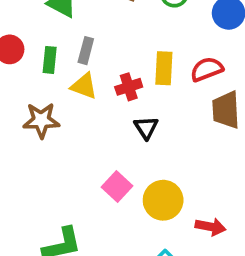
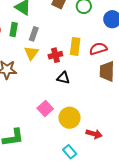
green rectangle: (50, 60) -> (14, 30), moved
yellow triangle: (84, 86) -> (31, 53), turned 42
black triangle: (146, 128) -> (63, 78), turned -48

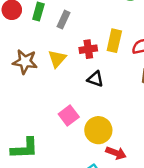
yellow triangle: (31, 53) -> (57, 59), moved
red arrow: (94, 134) -> (116, 153), moved

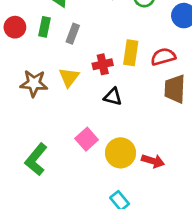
green L-shape: (25, 148) -> (36, 159), moved, turned 136
red arrow: (116, 153) -> (153, 161), moved

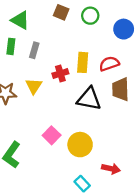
black triangle: (113, 97) -> (89, 99), moved, size x1.6
red arrow: (153, 161) -> (111, 169), moved

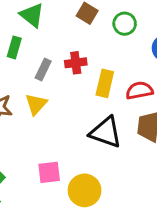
gray rectangle: (34, 50) -> (43, 70), moved
red cross: (60, 73) -> (76, 63), moved
pink square: (52, 135) -> (49, 172), turned 30

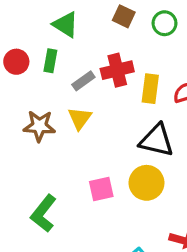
red cross: (76, 63) -> (117, 70), size x1.4
gray rectangle: (43, 70) -> (83, 81), turned 35
yellow circle: (85, 190) -> (147, 183), moved

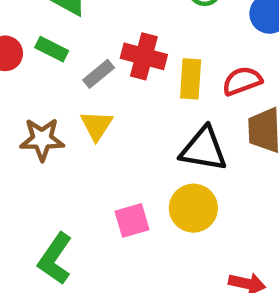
green rectangle: (50, 61) -> (52, 49), turned -70
red cross: (117, 70) -> (144, 56), turned 32

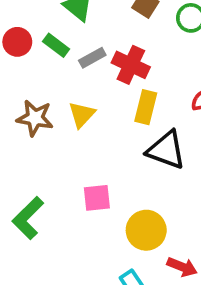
gray rectangle: (99, 74) -> (92, 58), moved
yellow rectangle: (191, 79) -> (146, 107), moved
yellow circle: (193, 208) -> (146, 230), moved

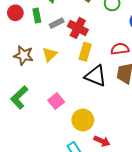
green rectangle: (56, 45) -> (37, 16), turned 40
pink square: (97, 198) -> (56, 101), turned -35
green L-shape: (28, 218) -> (19, 97), moved

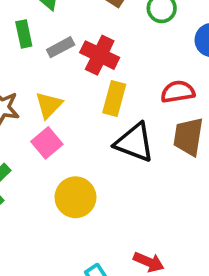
pink square: (56, 101) -> (47, 143), moved
yellow circle: (83, 120) -> (75, 197), moved

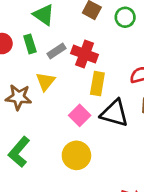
yellow triangle: (49, 105) -> (45, 82), moved
pink square: (47, 143) -> (80, 115), moved

